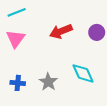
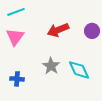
gray star: (48, 82) -> (51, 66), moved

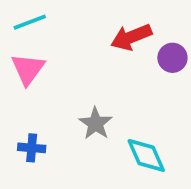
red arrow: (58, 30) -> (131, 37), moved
cyan diamond: (79, 70) -> (146, 155), moved

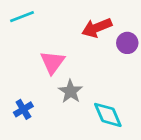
pink triangle: (28, 69) -> (53, 62), moved
blue cross: (32, 148) -> (23, 109), turned -36

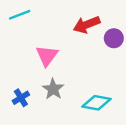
gray star: (70, 91) -> (53, 89), moved
cyan diamond: (108, 115) -> (96, 103), turned -56

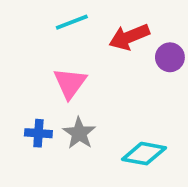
cyan line: (20, 15) -> (72, 22), moved
blue cross: (21, 98) -> (38, 133), moved, turned 35

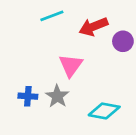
pink triangle: (70, 83) -> (71, 65), moved

